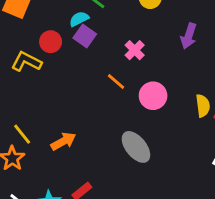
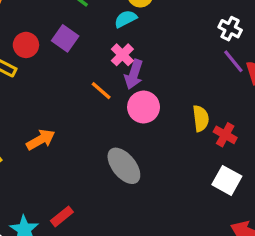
cyan semicircle: (79, 19) -> (126, 19), moved
purple arrow: (189, 36) -> (134, 74), moved
orange arrow: (63, 141) -> (41, 140), moved

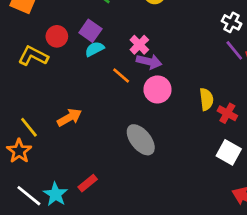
cyan semicircle: (126, 19) -> (95, 49), moved
purple arrow: (134, 74) -> (149, 62), turned -95

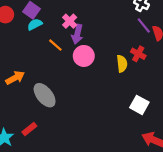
purple arrow: (149, 62) -> (77, 34), turned 90
red cross: (227, 113) -> (138, 54), moved
gray ellipse: (141, 140) -> (45, 95), moved

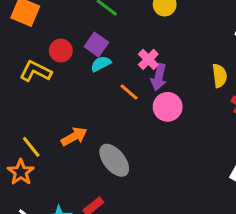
yellow semicircle: (122, 64) -> (220, 76), moved

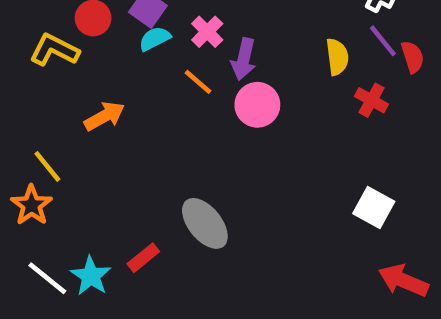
pink cross: (148, 59) -> (207, 32), moved
orange arrow: (74, 137) -> (104, 116), moved
gray ellipse: (114, 160) -> (205, 223), moved

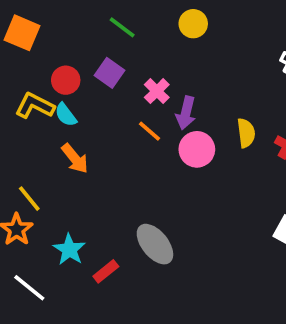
cyan semicircle: (155, 39) -> (66, 115), moved, turned -100
yellow semicircle: (337, 57) -> (246, 133), moved
orange arrow: (104, 116) -> (75, 158), turned 80
cyan star: (91, 276) -> (69, 250), moved

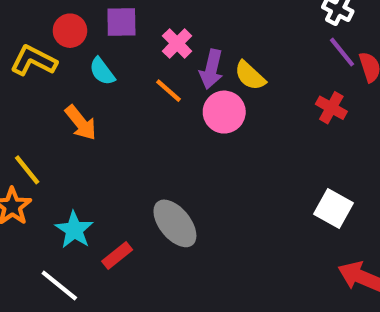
purple square: (109, 73) -> (121, 22), turned -36
cyan semicircle: (66, 115) -> (102, 71), moved
yellow semicircle: (246, 133) -> (250, 76), moved, turned 140
white line: (29, 288) -> (59, 286), moved

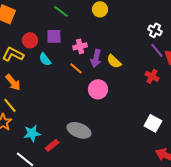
pink cross: (177, 43) -> (80, 46), turned 32
pink circle: (224, 112) -> (98, 89), moved
orange arrow: (81, 123) -> (13, 82), moved
gray ellipse: (175, 223) -> (79, 130), turned -30
cyan star: (74, 230) -> (32, 133), turned 30

